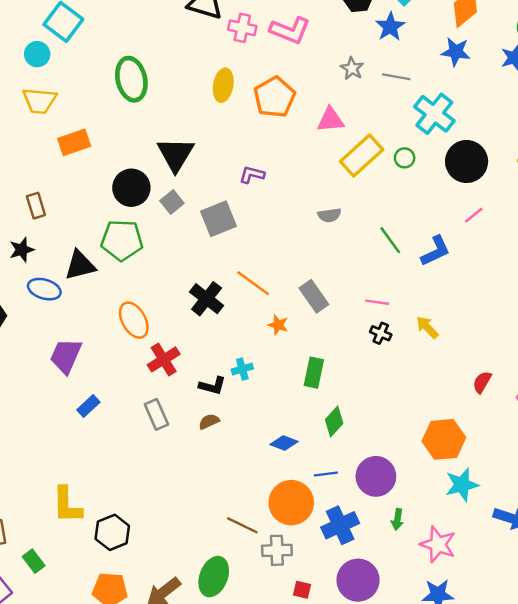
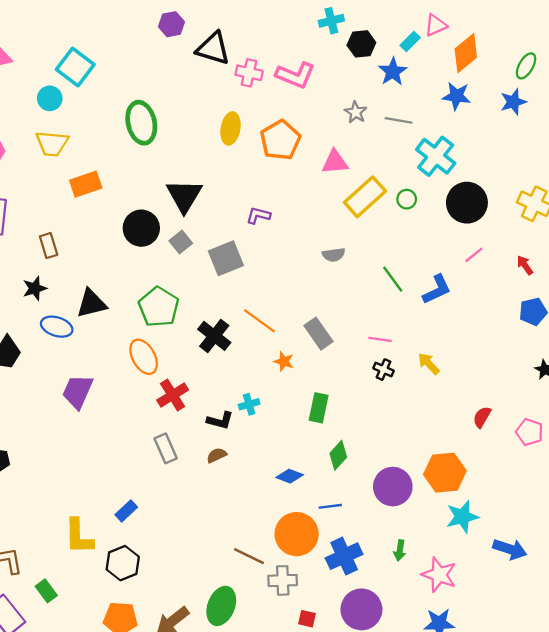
green pentagon: (122, 240) -> (159, 307), moved, turned 30
blue rectangle: (88, 406) -> (126, 511), moved
purple circle: (376, 476) -> (393, 487), moved

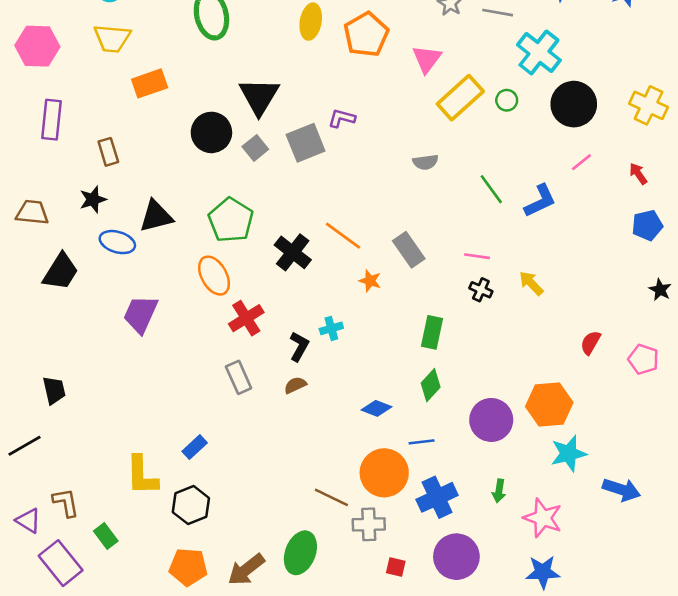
pink triangle: (335, 162) -> (427, 59), turned -48
gray square: (226, 258) -> (306, 143), moved
green rectangle: (319, 408) -> (432, 332), moved
black L-shape: (220, 421) -> (299, 346), turned -76

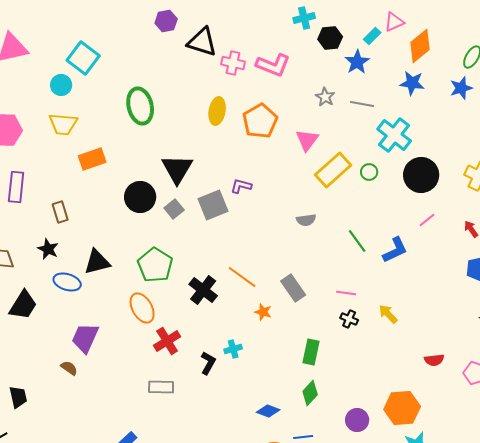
black star: (93, 199) -> (48, 249), turned -30
red semicircle: (591, 343) -> (434, 360), turned -126
gray rectangle: (239, 377) -> (161, 387), turned -65
brown semicircle: (295, 385) -> (69, 368), moved, turned 60
purple circle: (491, 420) -> (357, 420), size x0.7

